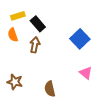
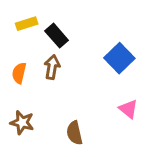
orange semicircle: (13, 35) -> (19, 73), moved, turned 32

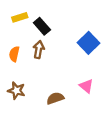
pink triangle: (128, 109) -> (86, 86), moved
brown semicircle: (74, 133) -> (55, 98), turned 84

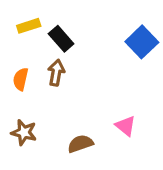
blue square: (88, 43) -> (142, 42), moved

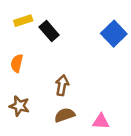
brown arrow: (56, 73) -> (62, 85), moved
pink triangle: (126, 126) -> (101, 121), moved, turned -36

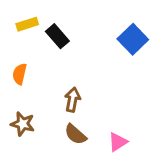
brown semicircle: (65, 115) -> (75, 134), turned -120
pink triangle: (101, 121) -> (118, 142), turned -36

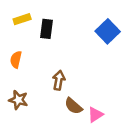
black rectangle: (57, 36) -> (46, 29), turned 48
brown semicircle: (75, 134) -> (73, 106), moved

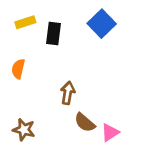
blue square: (108, 31) -> (102, 24), moved
brown star: (18, 100) -> (24, 130), moved

